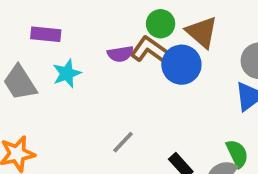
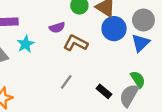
brown L-shape: (150, 50) -> (76, 43), moved
blue circle: (181, 65) -> (114, 29), moved

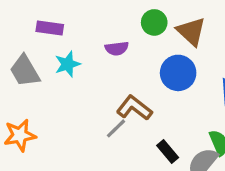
blue circle: (114, 29) -> (178, 73), moved
brown L-shape: (76, 43) -> (134, 108), moved

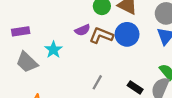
purple rectangle: (50, 28) -> (21, 31), moved
brown L-shape: (134, 108) -> (101, 35), moved

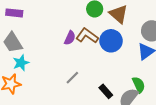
purple semicircle: (82, 30) -> (70, 38), moved, turned -56
cyan star: (53, 50) -> (21, 63), moved

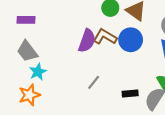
purple semicircle: (70, 38) -> (87, 41), size x1.5
black rectangle: (106, 91) -> (130, 94), turned -48

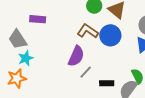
purple rectangle: (26, 20) -> (38, 19), moved
purple semicircle: (87, 41) -> (76, 56), moved
gray line: (94, 82) -> (86, 72), moved

